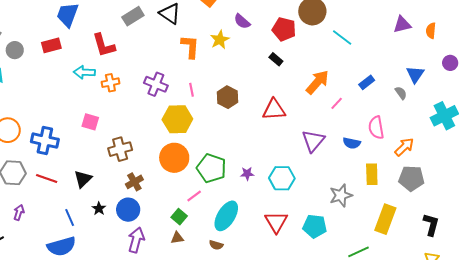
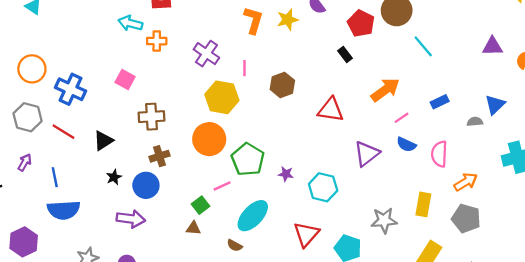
gray semicircle: (401, 93) -> (475, 122), turned -72
blue semicircle: (352, 143) -> (406, 145), moved
blue line: (70, 217) -> (55, 177), moved
purple arrow: (136, 240) -> (131, 219), moved, turned 70

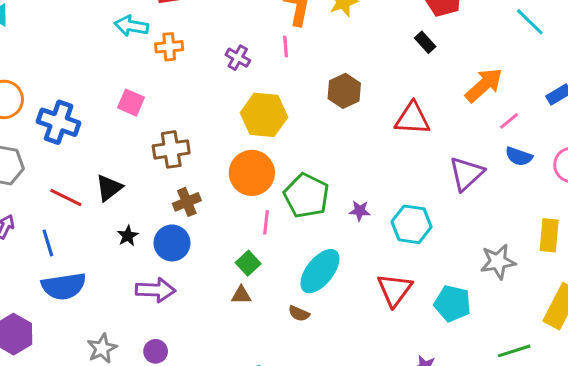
purple cross: (206, 54) -> (238, 58), size x0.7
pink line: (245, 68) -> (286, 47), moved
red line: (63, 132) -> (66, 197), moved
pink line: (222, 186) -> (266, 222), moved, turned -54

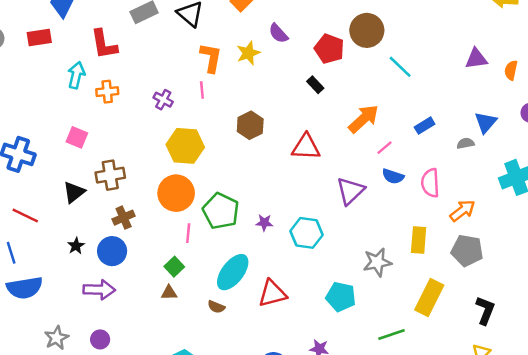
cyan arrow: (131, 26) -> (76, 75), turned 95
black triangle: (109, 188) -> (74, 192), moved
red triangle: (395, 290) -> (272, 294), moved, turned 40

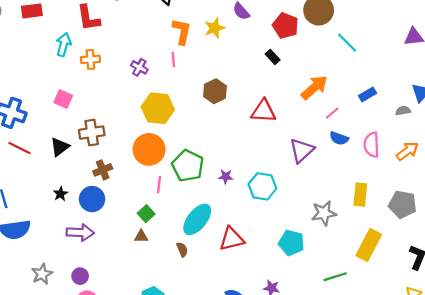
orange arrow: (462, 211) -> (407, 151), moved
red line: (25, 215) -> (19, 148), moved
brown semicircle: (216, 307) -> (182, 250), turned -136

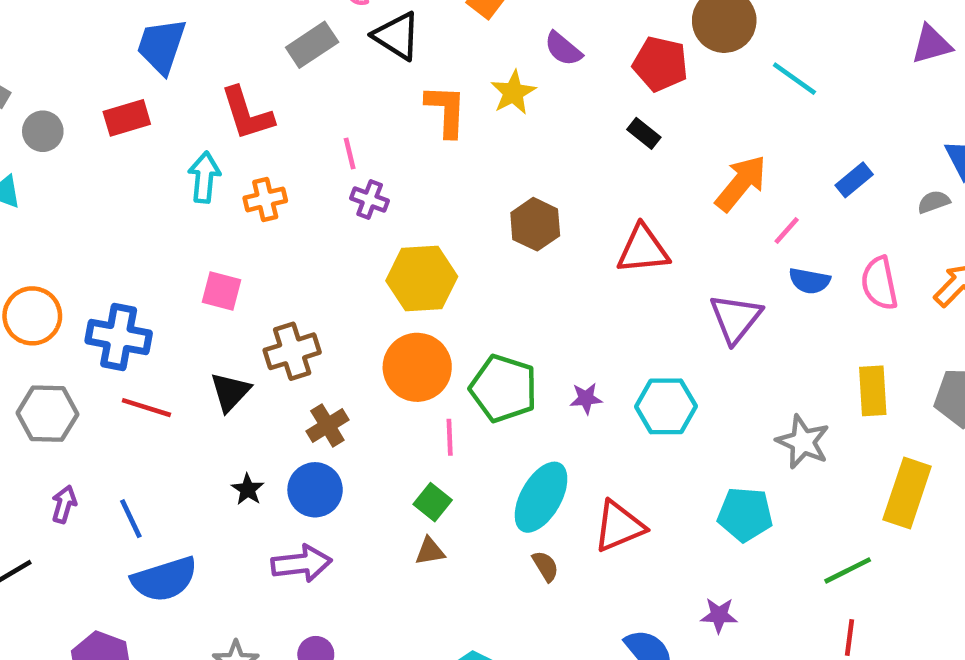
pink line: (173, 60) -> (350, 153), moved
gray star: (324, 213) -> (803, 442), turned -30
brown semicircle: (182, 250) -> (545, 566), moved

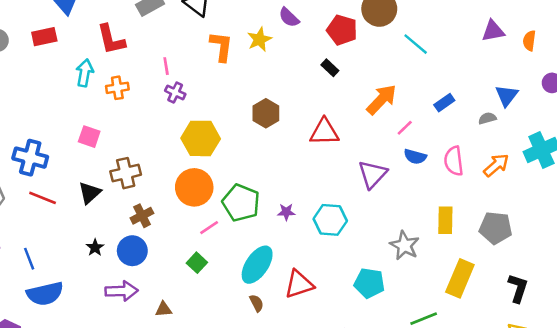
pink line: (450, 437) -> (209, 228), turned 54
brown triangle: (430, 551) -> (163, 309), moved

